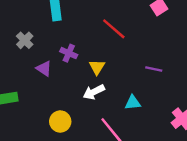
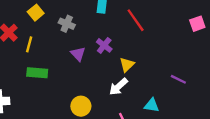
red line: (114, 29) -> (136, 20), moved
gray cross: (25, 40) -> (67, 24), turned -35
white arrow: (94, 92) -> (118, 87), turned -30

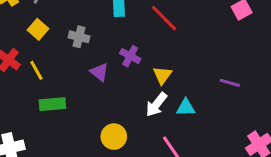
yellow line: (29, 44) -> (36, 70), turned -35
cyan triangle: (152, 105) -> (186, 108), moved

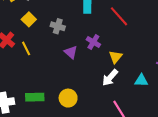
green rectangle: (52, 104) -> (35, 97), moved
cyan triangle: (186, 108) -> (141, 80), moved
yellow circle: (114, 137) -> (68, 98), moved

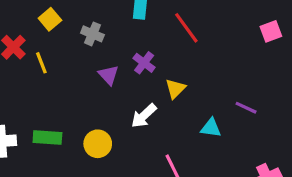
white arrow: (110, 78) -> (144, 116), moved

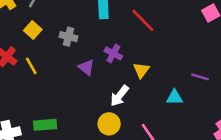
yellow circle: (98, 144) -> (109, 124), moved

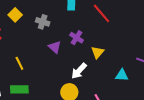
yellow line: (31, 66) -> (19, 63), moved

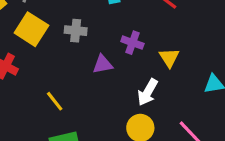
yellow square: (15, 15) -> (31, 29), size x1.5
purple triangle: (55, 47) -> (103, 64), turned -40

